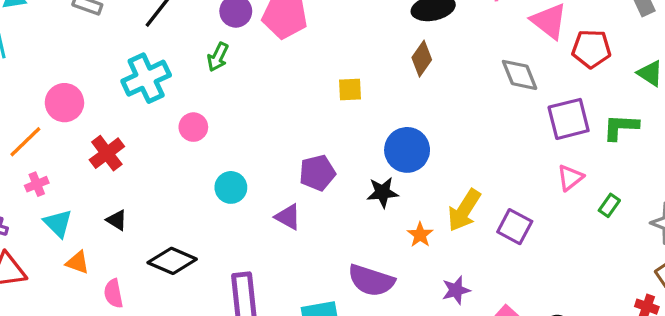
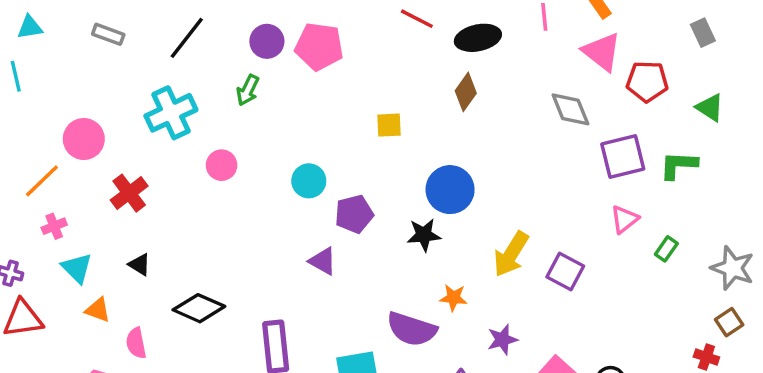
cyan circle: (231, 187) -> (309, 181), moved
orange star: (420, 235) -> (454, 298), moved, turned -30

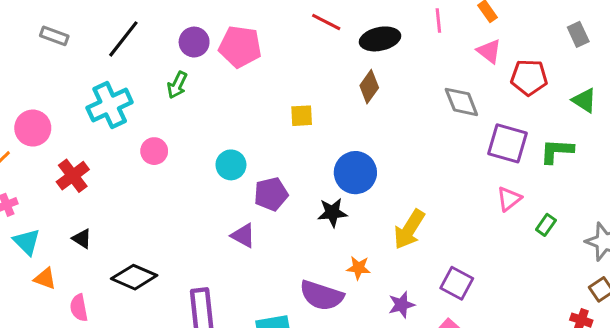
pink triangle: (602, 52) -> (489, 51), size x0.7
purple square: (623, 156) -> (507, 143), turned 30
purple square: (565, 272) -> (457, 283), moved

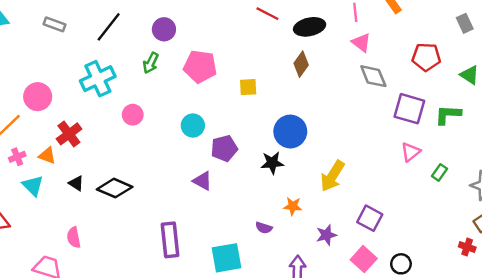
pink pentagon: (240, 47) -> (200, 67), moved
pink triangle: (489, 51) -> (361, 43), moved
black diamond: (134, 277) -> (115, 188), moved
orange triangle: (45, 279) -> (47, 156), moved
purple semicircle: (322, 295) -> (264, 228), size x0.5

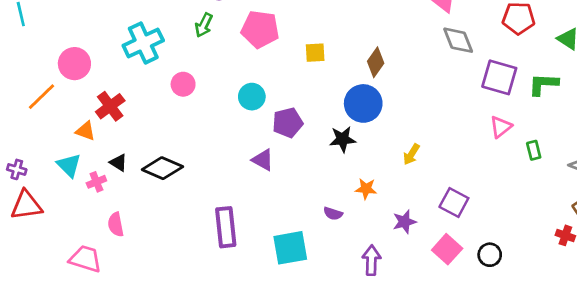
brown diamond: (301, 64) -> (376, 62), moved
pink cross: (17, 157) -> (96, 182), moved
green rectangle: (439, 172) -> (534, 150), turned -49
yellow arrow: (332, 176) -> (411, 154), size x0.6

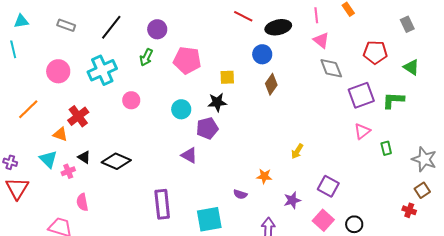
pink circle: (74, 64) -> (58, 71), moved
purple square: (499, 77) -> (361, 95), turned -36
blue circle: (363, 103) -> (262, 54), moved, size x0.7
black star: (343, 139) -> (217, 102), moved
red triangle: (26, 205) -> (17, 188), turned -50

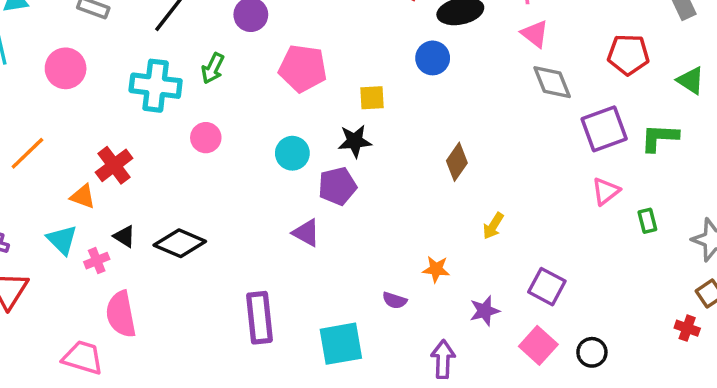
green arrow: (146, 57) -> (213, 68), moved
cyan cross: (102, 70) -> (156, 86), turned 32
pink circle: (58, 71) -> (66, 68), moved
brown diamond: (271, 84) -> (457, 162), moved
pink semicircle: (82, 202) -> (121, 314), size x1.5

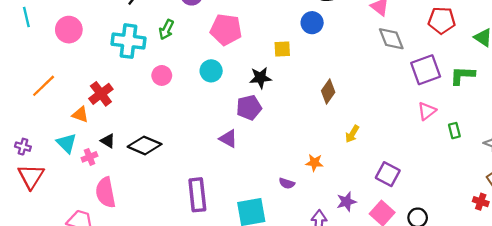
yellow square: (372, 98) -> (282, 49), moved
cyan circle: (292, 153) -> (211, 71), moved
purple star: (485, 311) -> (346, 202), moved

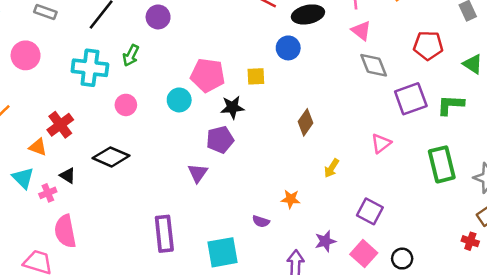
pink pentagon: (226, 30) -> (208, 75), moved
pink triangle: (427, 111) -> (381, 143), moved
green rectangle: (454, 131) -> (442, 164), size x2.0
purple triangle: (228, 139) -> (198, 173), turned 36
black diamond: (145, 145) -> (111, 157), moved

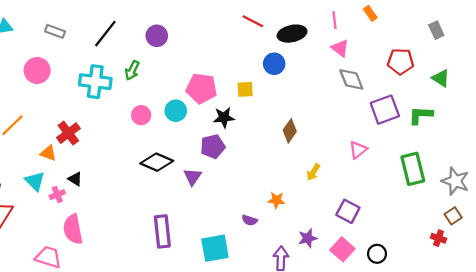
pink circle: (126, 105) -> (141, 115), moved
black diamond: (111, 157) -> (157, 162), moved

